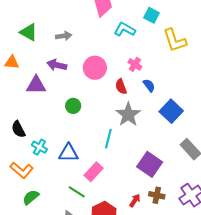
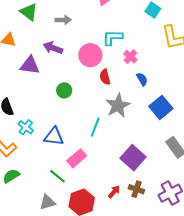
cyan L-shape: (125, 30) -> (112, 38), moved, turned -35
red semicircle: (121, 87) -> (105, 77), moved

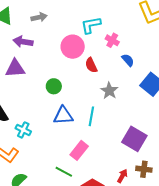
purple arrow: (53, 48) -> (23, 42), moved
gray star: (118, 106) -> (109, 91), size x0.7
blue triangle: (54, 137) -> (63, 116), moved

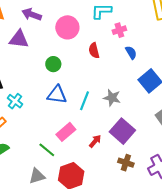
pink cross: (112, 40) -> (119, 30), turned 32
pink circle: (73, 47) -> (67, 27), moved
gray star: (109, 91) -> (112, 98), moved, turned -30
red arrow: (122, 176) -> (95, 141), moved

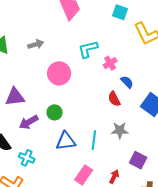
purple arrow: (32, 14) -> (29, 122), moved, turned -36
red semicircle: (94, 50) -> (114, 99), moved
purple square: (122, 131) -> (138, 160), size x0.7

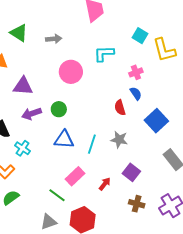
cyan square: (120, 12) -> (140, 36), moved
pink cross: (110, 63) -> (136, 72), moved

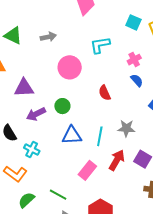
red semicircle: (120, 108) -> (105, 93), moved
red arrow: (105, 184) -> (117, 160), moved, size x1.5
green line: (57, 195) -> (58, 195), moved

